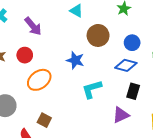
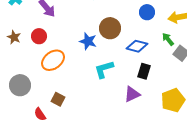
brown circle: (98, 35) -> (110, 28), moved
blue circle: (132, 43) -> (147, 12), moved

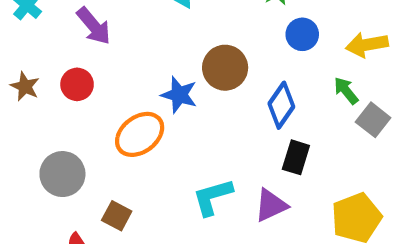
blue diamond: (137, 46) -> (281, 105), turned -70
orange ellipse: (53, 60) -> (140, 134), moved
cyan L-shape: (104, 69) -> (213, 197), moved
gray circle: (20, 85) -> (62, 174), moved

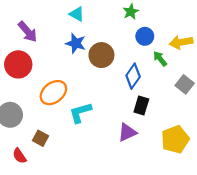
red circle: (77, 84) -> (18, 64), size x1.5
green arrow: (346, 91) -> (160, 59), moved
blue star: (179, 95) -> (76, 43), moved
cyan L-shape: (213, 197) -> (80, 112), moved

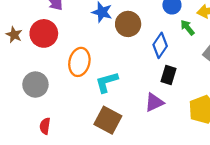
orange ellipse: (53, 93) -> (79, 62), turned -40
brown square: (41, 138) -> (108, 120), moved, size x1.6
red semicircle: (19, 156) -> (45, 126), turned 42

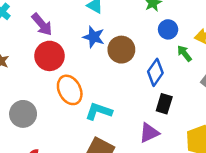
red circle: (44, 33) -> (50, 56), moved
orange ellipse: (79, 62) -> (70, 90), turned -40
cyan L-shape: (107, 82) -> (99, 111), turned 35

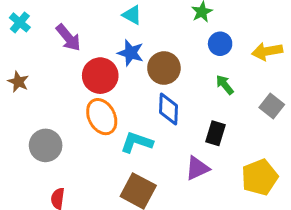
green arrow: (184, 53) -> (225, 85), moved
red circle: (50, 56) -> (100, 76), moved
blue diamond: (155, 72) -> (169, 109), moved, turned -32

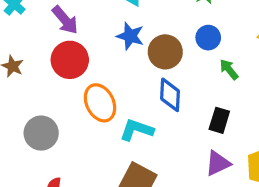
blue circle: (220, 44) -> (208, 38), moved
red circle: (100, 76) -> (70, 60), moved
purple triangle: (197, 168) -> (218, 163), moved

